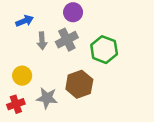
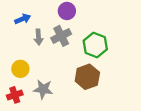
brown hexagon: (79, 84) -> (87, 77), moved

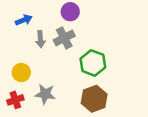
green hexagon: (95, 45) -> (93, 63), moved
brown hexagon: (87, 77) -> (94, 99), moved

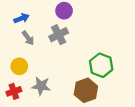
gray arrow: (40, 39) -> (28, 38), moved, turned -32
green hexagon: (93, 63) -> (101, 65), moved

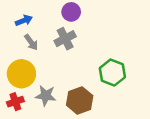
yellow circle: (19, 66) -> (21, 74), size x1.5
brown hexagon: (86, 90) -> (80, 100), moved

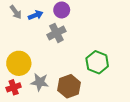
blue arrow: (24, 20) -> (36, 15), moved
gray arrow: (31, 42) -> (16, 12), moved

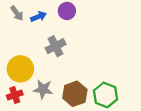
gray cross: (56, 33) -> (56, 46), moved
green hexagon: (97, 62) -> (105, 95), moved

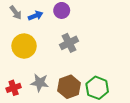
gray cross: (56, 46) -> (69, 43), moved
yellow circle: (20, 69) -> (24, 46), moved

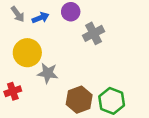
gray cross: (69, 43) -> (94, 33), moved
gray star: (40, 83) -> (48, 73), moved
red cross: (14, 88) -> (13, 91), moved

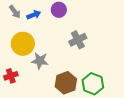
gray cross: (94, 33) -> (78, 40), moved

